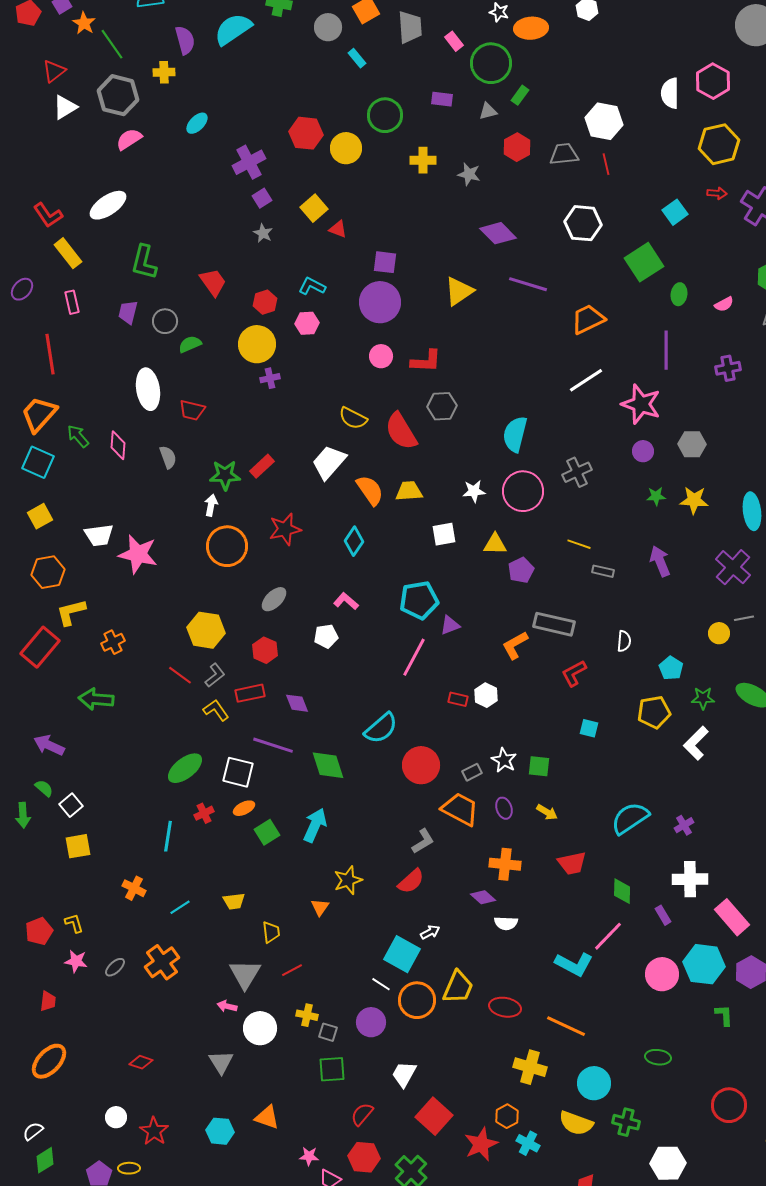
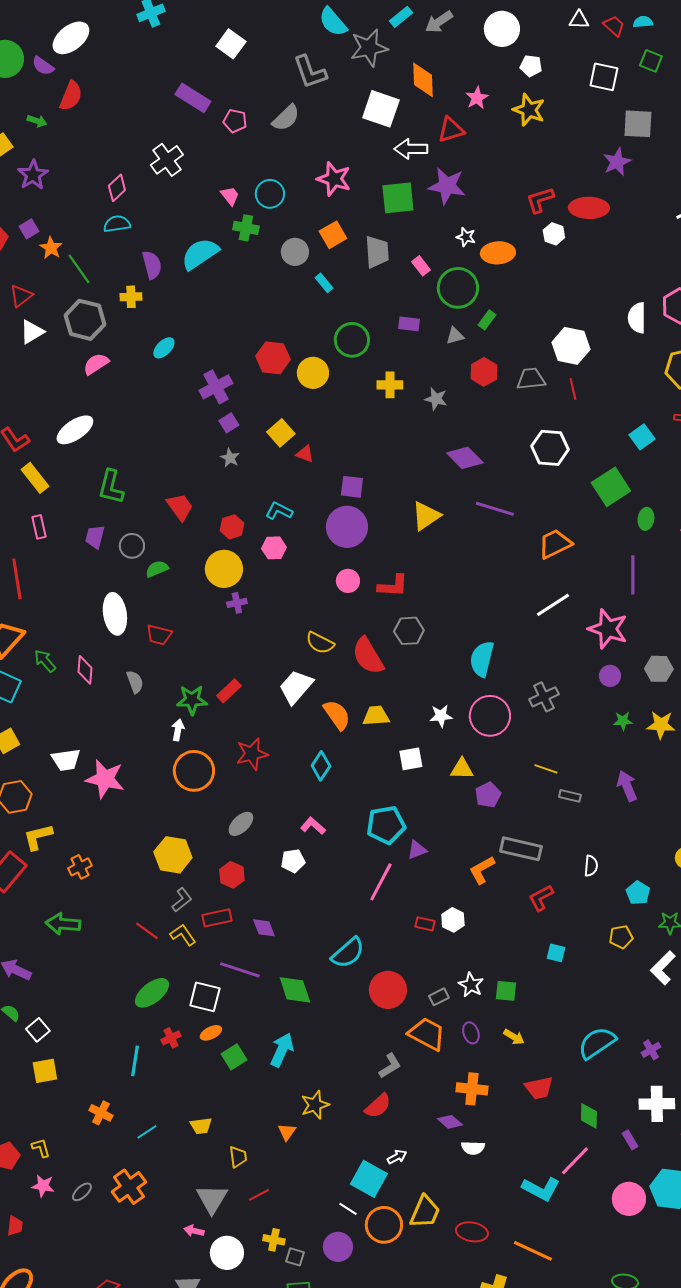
red line: (180, 675) -> (147, 931), moved
yellow pentagon: (654, 712) -> (621, 937), size x0.7

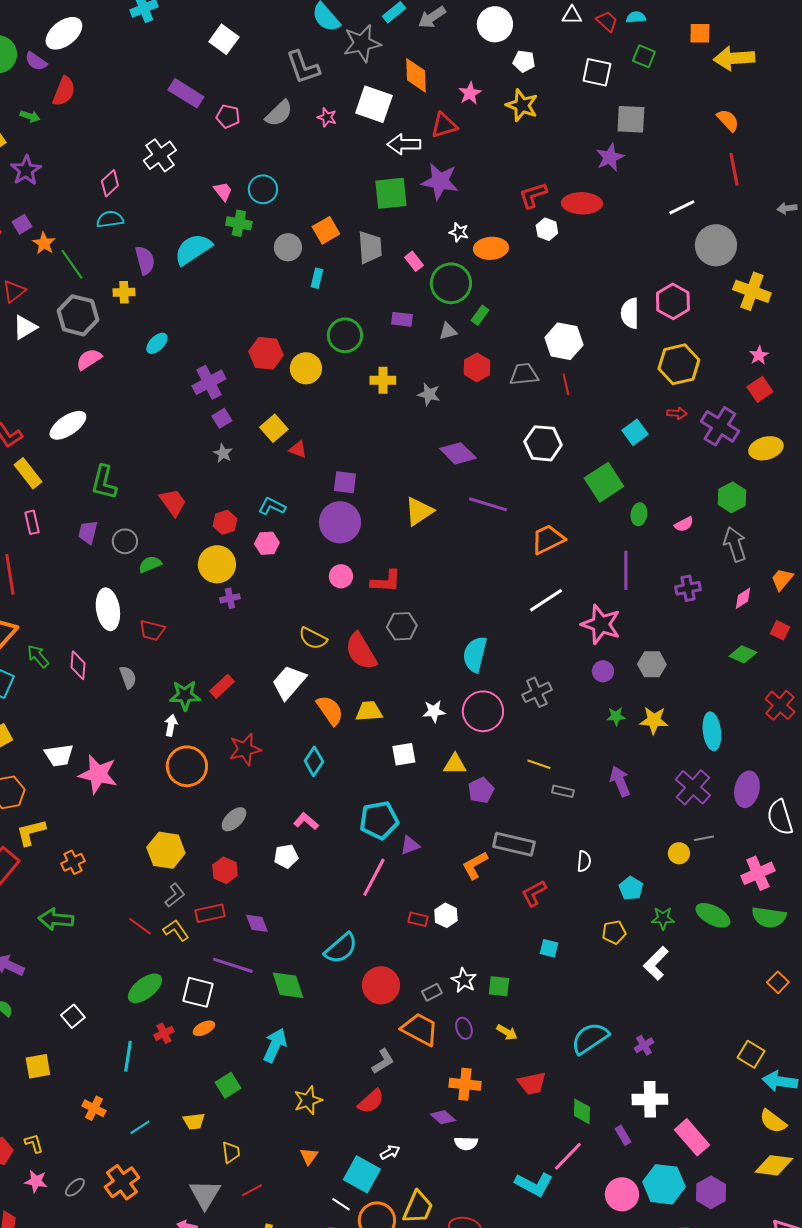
pink star: (334, 179) -> (327, 117), moved, size x0.6
cyan rectangle: (324, 283) -> (317, 278), turned 54
white square: (38, 1030) -> (73, 1016), moved
green square: (234, 1057) -> (228, 1085), moved
orange triangle: (287, 1132) -> (309, 1156), moved

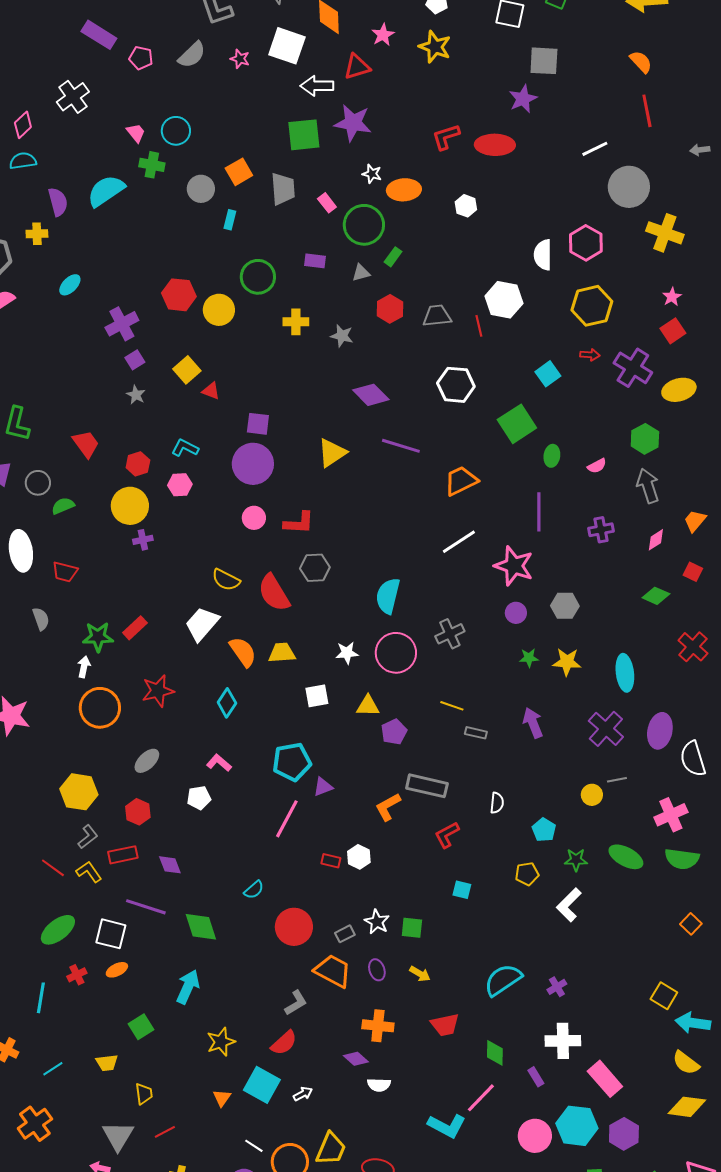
white hexagon: (547, 229) -> (466, 206), moved
white hexagon: (564, 341) -> (504, 300), moved
cyan semicircle: (341, 948) -> (254, 890), size x0.6
cyan square: (362, 1174) -> (262, 1085), moved

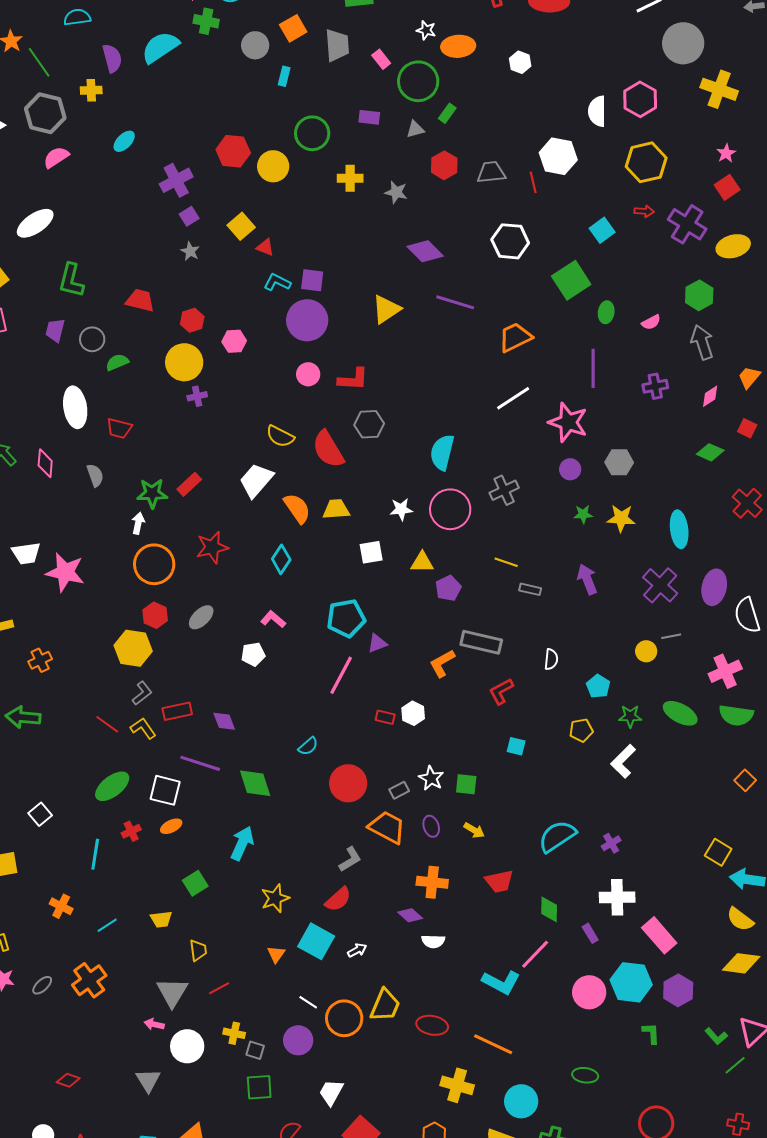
red trapezoid: (86, 444) -> (140, 300), turned -40
cyan L-shape: (185, 448) -> (277, 282), moved
red hexagon: (138, 812) -> (155, 615), moved

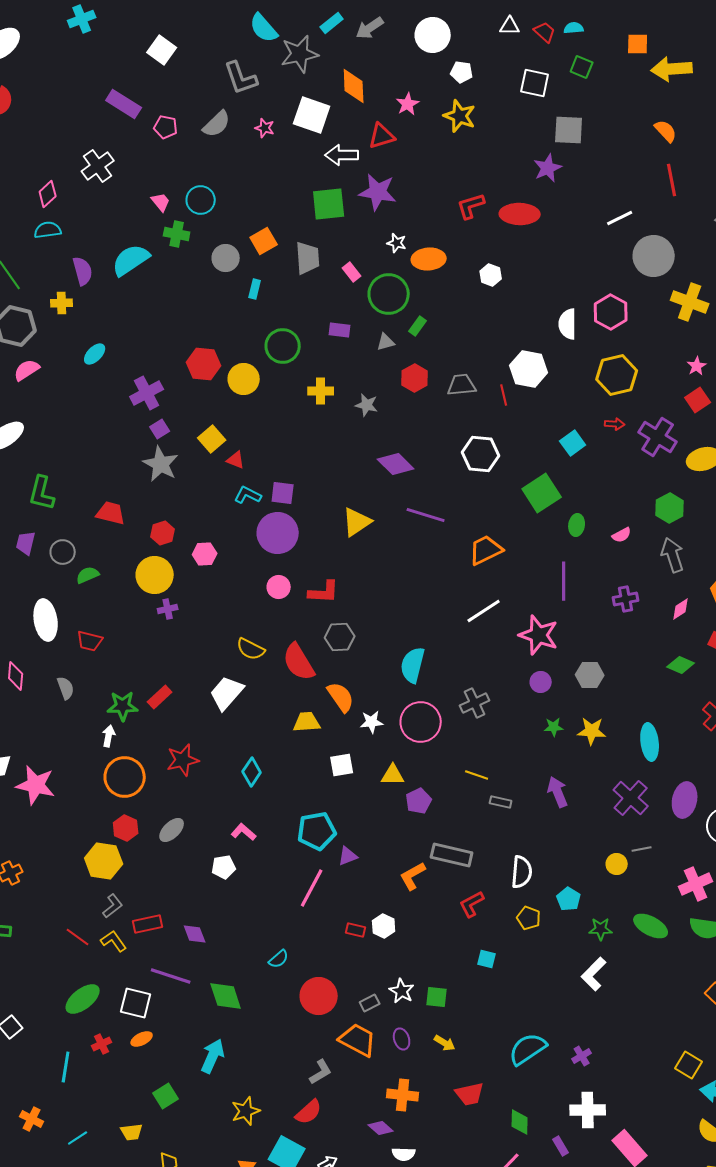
gray star: (190, 251) -> (161, 464), size x1.8
orange semicircle: (297, 508) -> (341, 697), moved
white semicircle: (551, 659) -> (522, 872), size x1.5
yellow pentagon: (581, 730) -> (529, 918), moved, turned 30

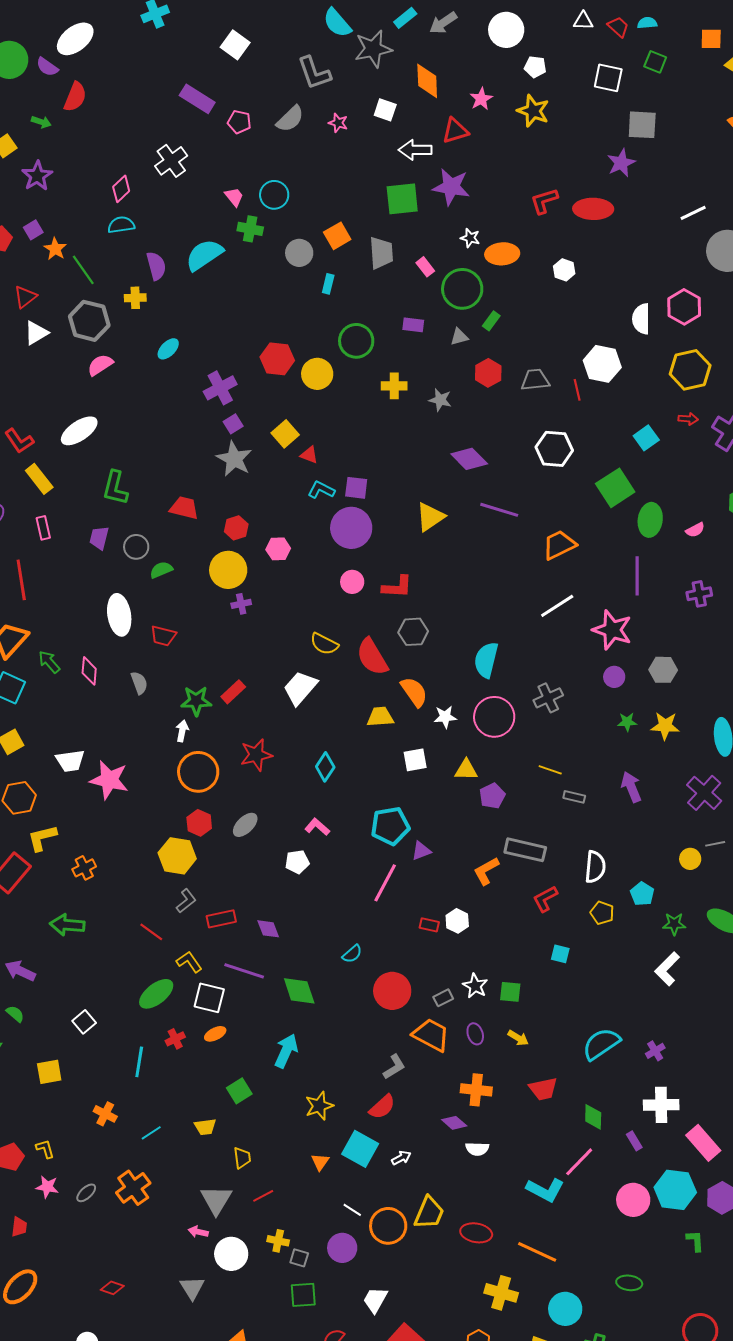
white square: (312, 115) -> (385, 110), size x0.6
green ellipse: (577, 525) -> (650, 520), size x1.5
yellow L-shape: (114, 941) -> (189, 962), moved

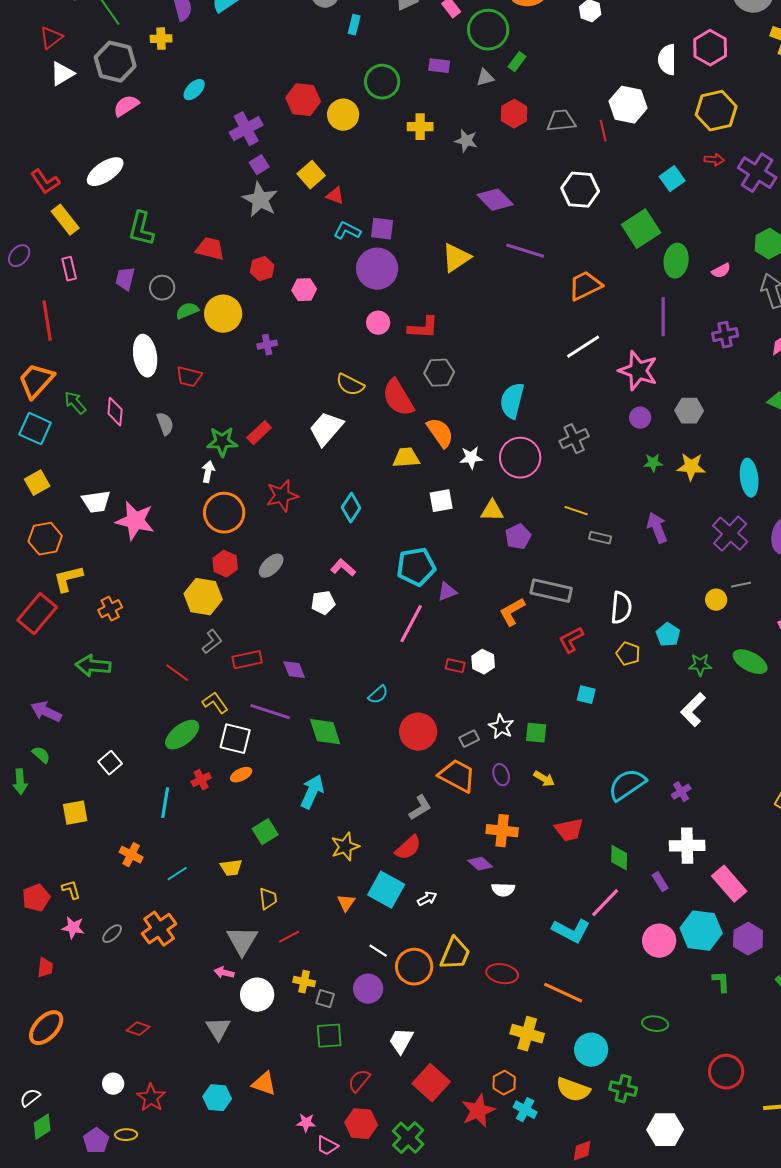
yellow circle: (228, 570) -> (223, 314), moved

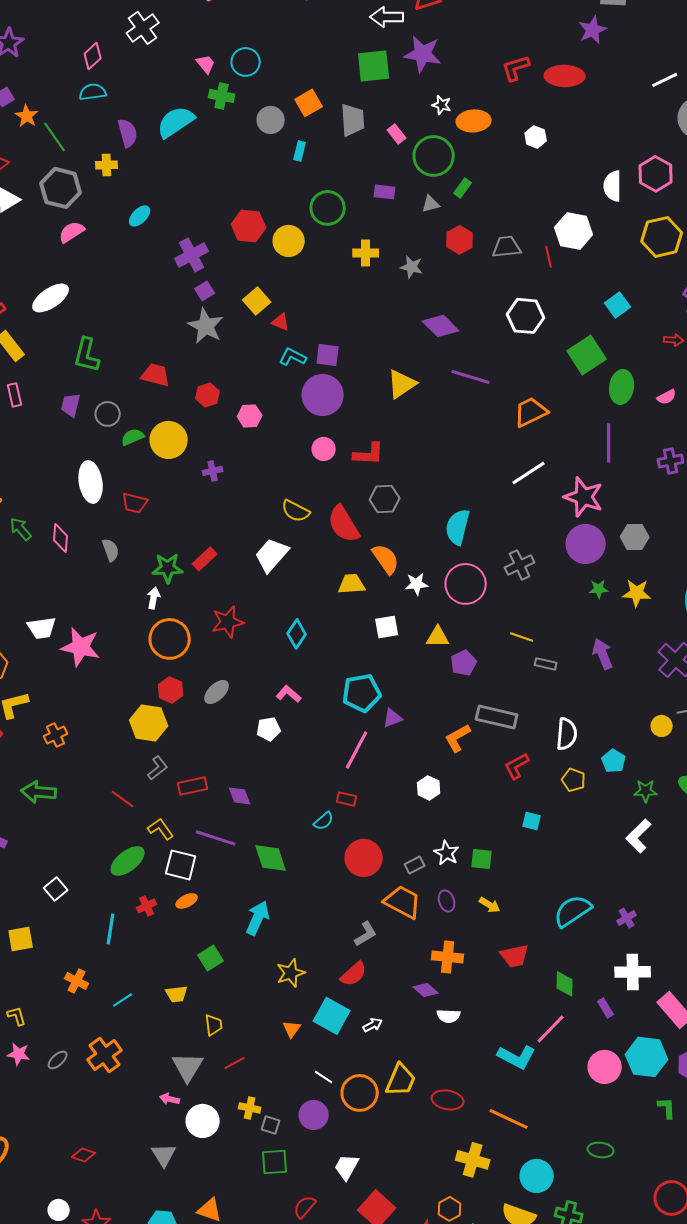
red arrow: (714, 160) -> (674, 340), moved
purple circle: (640, 418) -> (586, 544), size x1.8
red rectangle: (455, 666) -> (347, 799), moved

